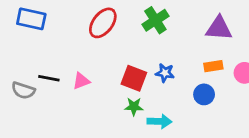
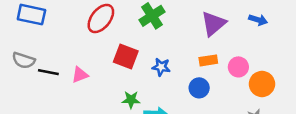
purple triangle: (219, 28) -> (214, 24), turned -44
red square: (134, 78) -> (126, 56), moved
gray semicircle: (23, 90) -> (24, 60), moved

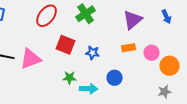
blue arrow: (258, 20) -> (167, 17), turned 48
pink triangle: (80, 75) -> (31, 59), size x1.6
blue circle: (199, 88) -> (115, 78), moved

